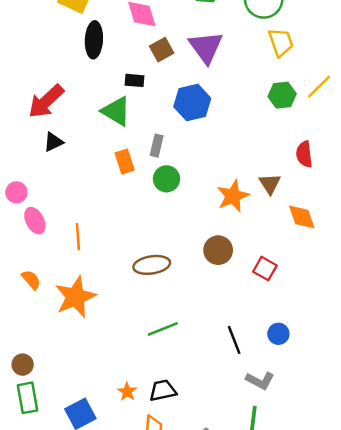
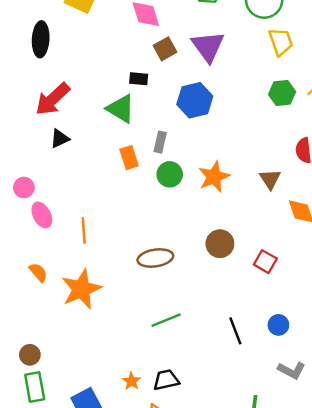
black ellipse: (94, 40) -> (41, 39), moved
orange star: (233, 196) -> (214, 177), moved
gray L-shape: (260, 381) -> (292, 370), moved

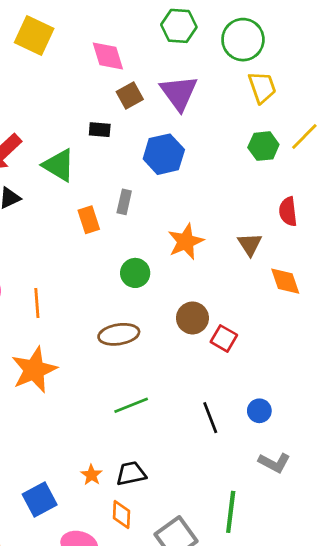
green triangle: (121, 109) -> (59, 165), moved
green circle: (170, 174) -> (135, 273), moved
red square: (265, 262) -> (224, 338), moved

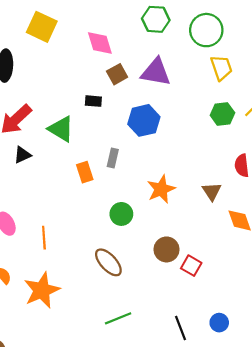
purple triangle: (179, 93) -> (156, 72), turned -44
brown ellipse: (119, 334) -> (108, 262), turned 56

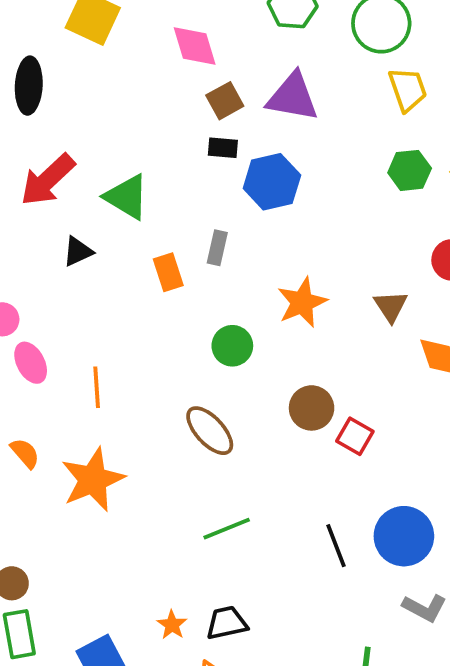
black rectangle: (93, 101) -> (223, 148), moved
black triangle: (22, 155) -> (78, 252), moved
blue circle: (219, 323) -> (404, 536), size x1.8

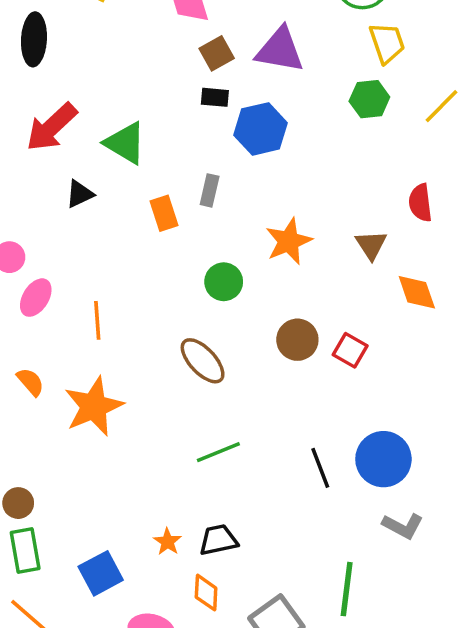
green hexagon: (410, 170) -> (369, 99), moved
pink ellipse: (31, 363) -> (36, 298), turned 60
red square: (355, 436) -> (350, 350), moved

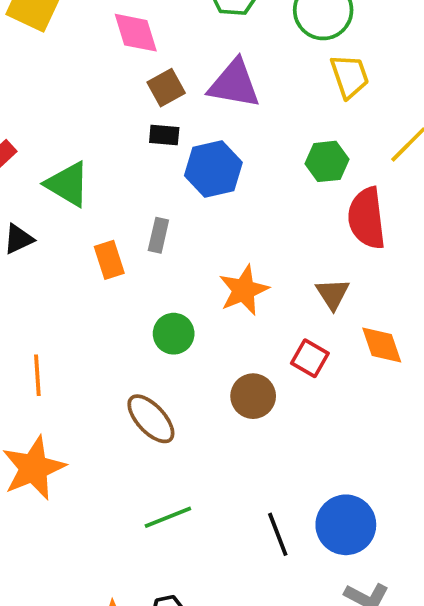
green hexagon: (369, 99) -> (327, 161), moved
red semicircle: (420, 203) -> (367, 218), moved, size x1.5
red square: (350, 350) -> (310, 358), moved

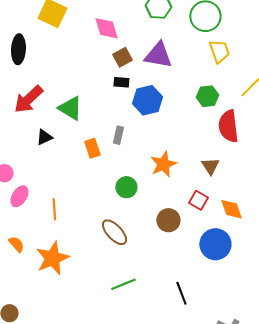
orange diamond: (382, 345) -> (231, 209), moved
blue circle: (346, 525) -> (215, 244), moved

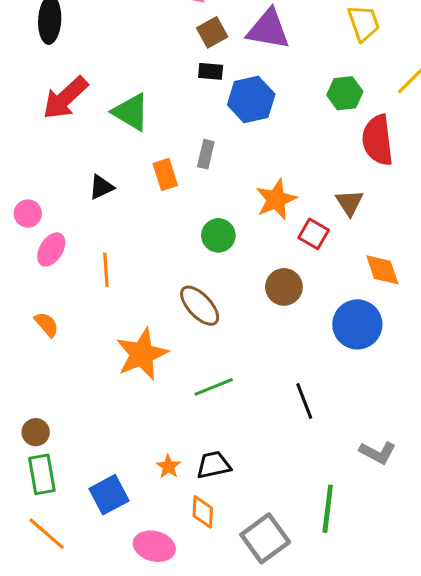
black triangle: (44, 137) -> (101, 187), moved
red square: (198, 200) -> (314, 234), moved
orange star: (52, 258) -> (142, 354), moved

